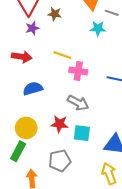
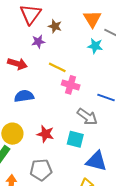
purple star: (32, 28) -> (38, 42), moved
gray arrow: (78, 103) -> (87, 117), moved
cyan square: (82, 133) -> (75, 139), moved

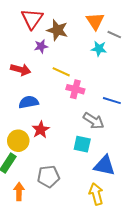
brown star: (55, 26) -> (57, 30), size x1.5
red star: (45, 134) -> (41, 130), moved, turned 30

